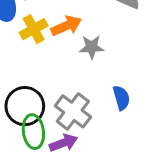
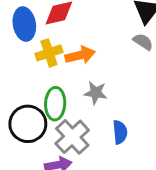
gray star: (92, 47) -> (96, 93), moved
green ellipse: (33, 132) -> (55, 104), moved

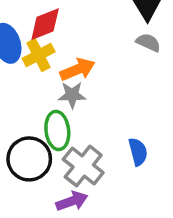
yellow cross: (49, 53) -> (39, 55), moved
gray star: (96, 93) -> (72, 95), moved

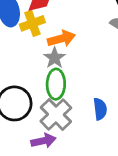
gray star: (72, 95) -> (55, 58), turned 30
green ellipse: (57, 130) -> (56, 84), moved

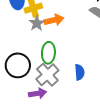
gray star: (55, 58) -> (37, 23), moved

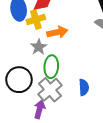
gray star: (37, 23) -> (39, 47), moved
purple arrow: (38, 93) -> (39, 109), turned -66

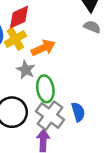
blue semicircle: (84, 87) -> (78, 112), moved

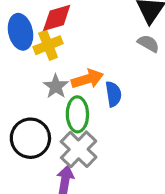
orange arrow: (43, 48) -> (87, 79), moved
blue semicircle: (78, 112) -> (113, 94), moved

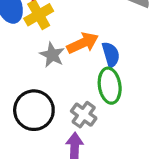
green ellipse: (77, 114) -> (110, 86), moved
gray cross: (79, 149) -> (84, 115), size x0.7

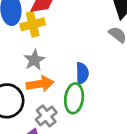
orange arrow: (83, 43) -> (40, 84), moved

